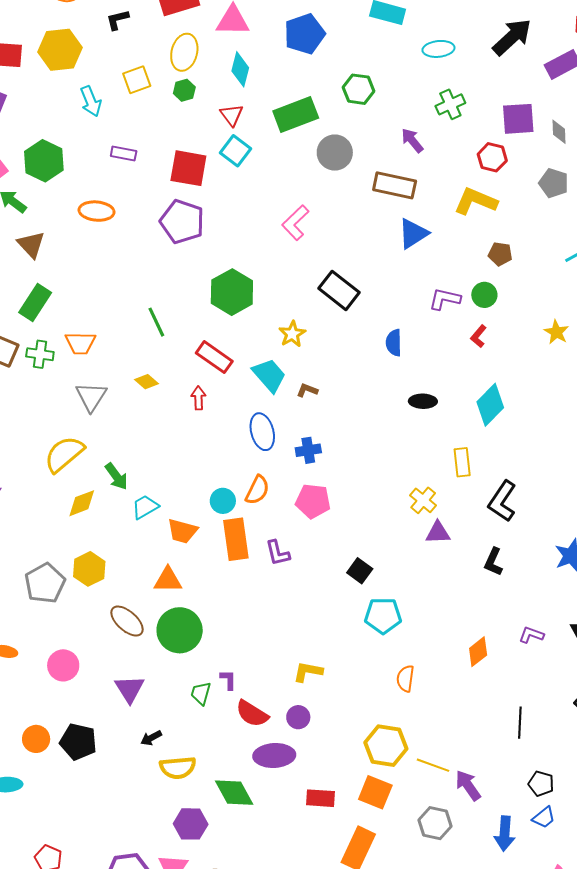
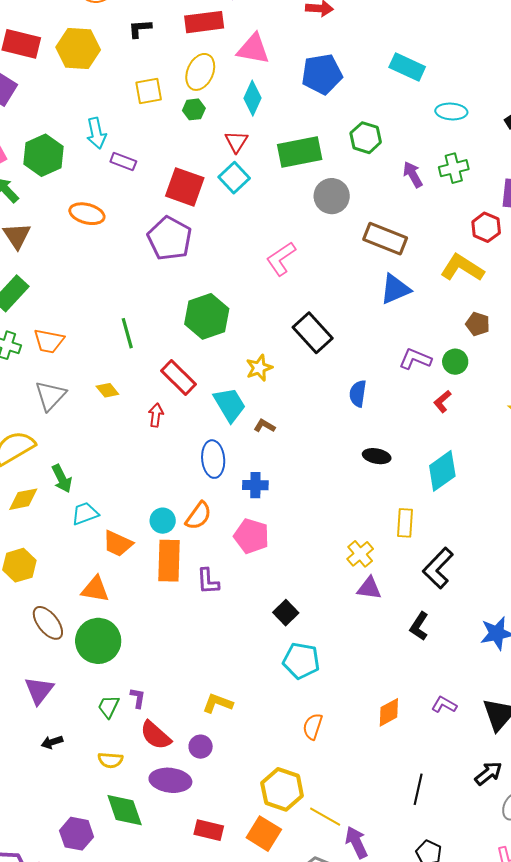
cyan arrow: (91, 101) -> (96, 133), moved
purple arrow: (412, 140) -> (413, 174), moved
yellow semicircle: (178, 768) -> (110, 760), moved, size x0.7

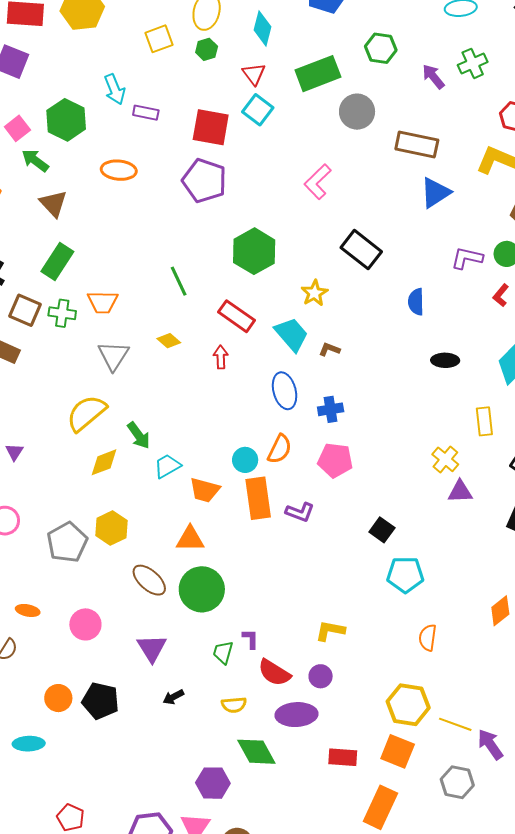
purple L-shape: (208, 581) -> (300, 512), turned -56

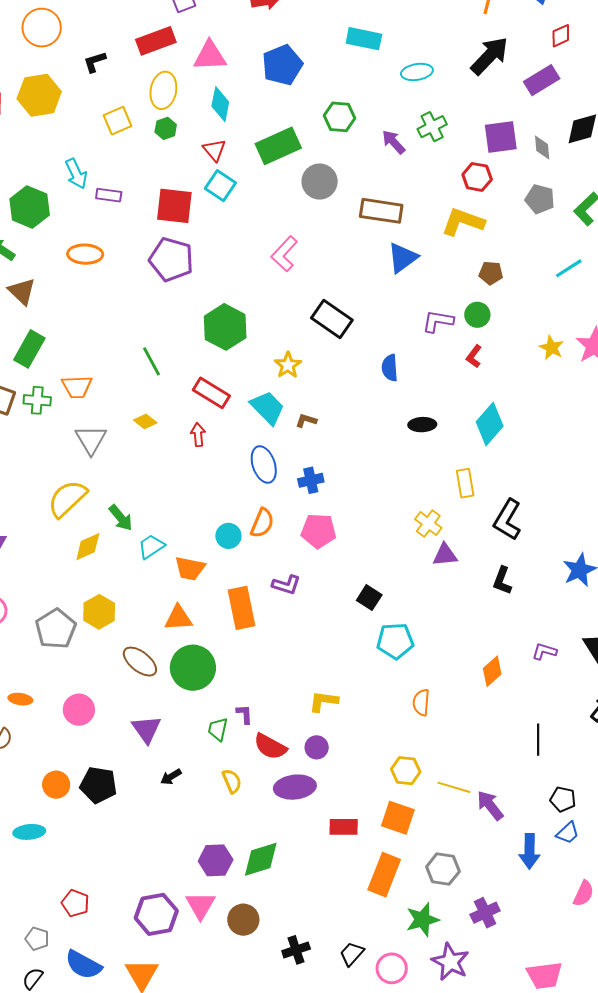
orange rectangle: (258, 498) -> (242, 608), moved
yellow semicircle: (234, 705) -> (232, 781), turned -105
yellow hexagon: (408, 705) -> (406, 771), size x0.7
green diamond: (256, 752) -> (261, 859), moved, turned -75
gray hexagon: (457, 782) -> (443, 869), moved

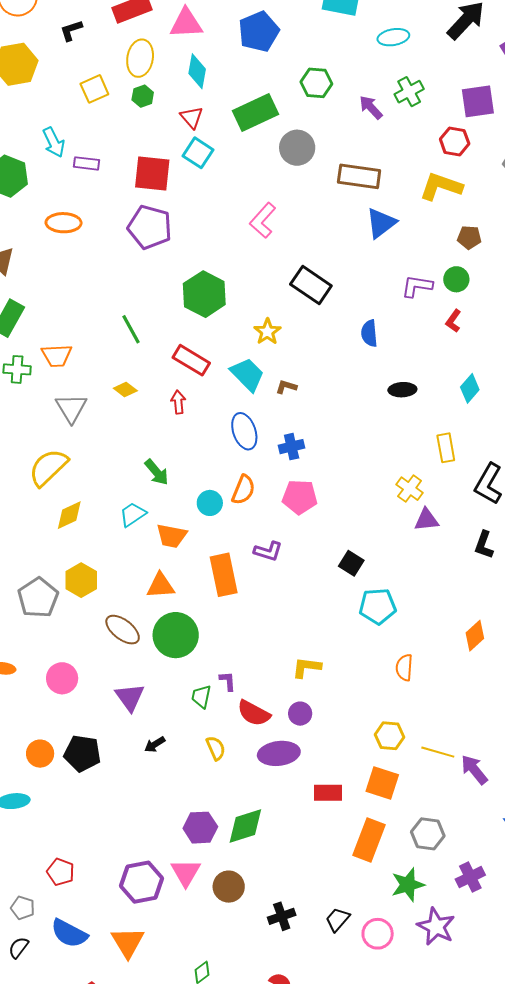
cyan diamond: (490, 424) -> (470, 388), size x0.7
green arrow: (121, 518) -> (157, 472), moved

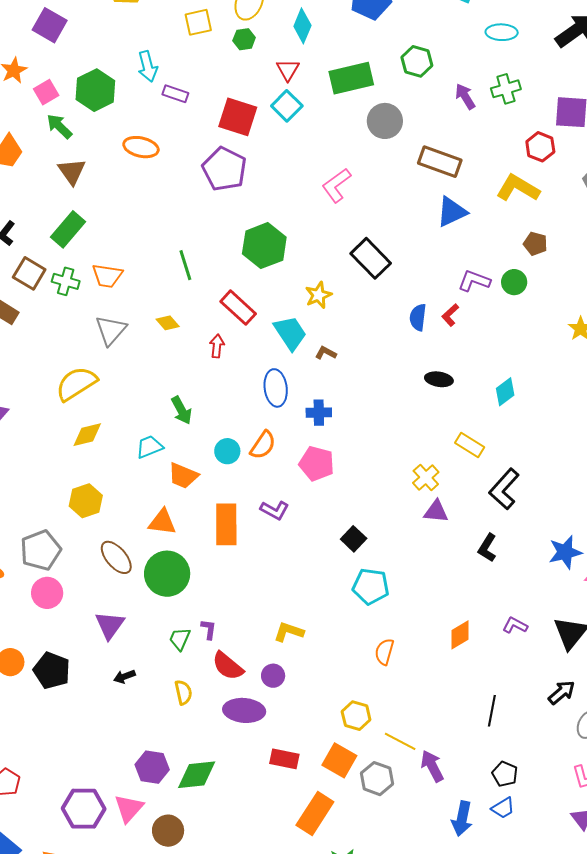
red L-shape: (453, 321) -> (450, 315), moved
yellow rectangle: (446, 448) -> (470, 445), turned -60
gray pentagon: (38, 598) -> (41, 550), moved
gray hexagon: (428, 834) -> (377, 779), moved

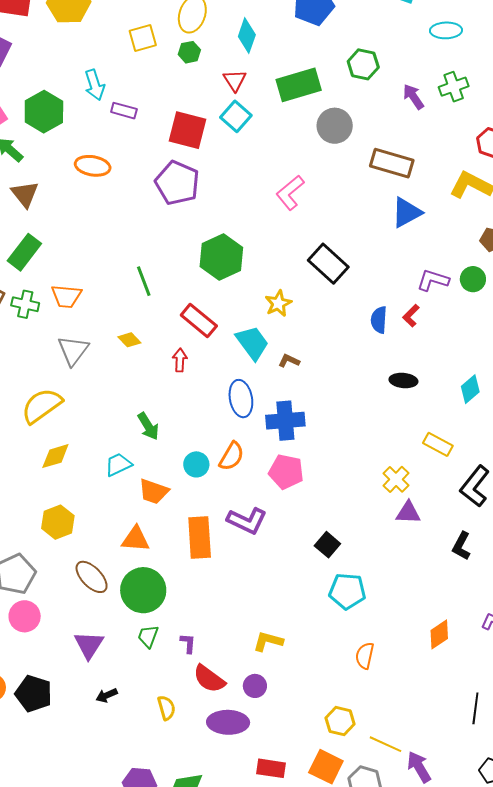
blue cross: (319, 413) -> (285, 421), size x1.5
purple L-shape: (275, 510) -> (247, 521), size x1.4
green trapezoid: (180, 639) -> (148, 636), moved

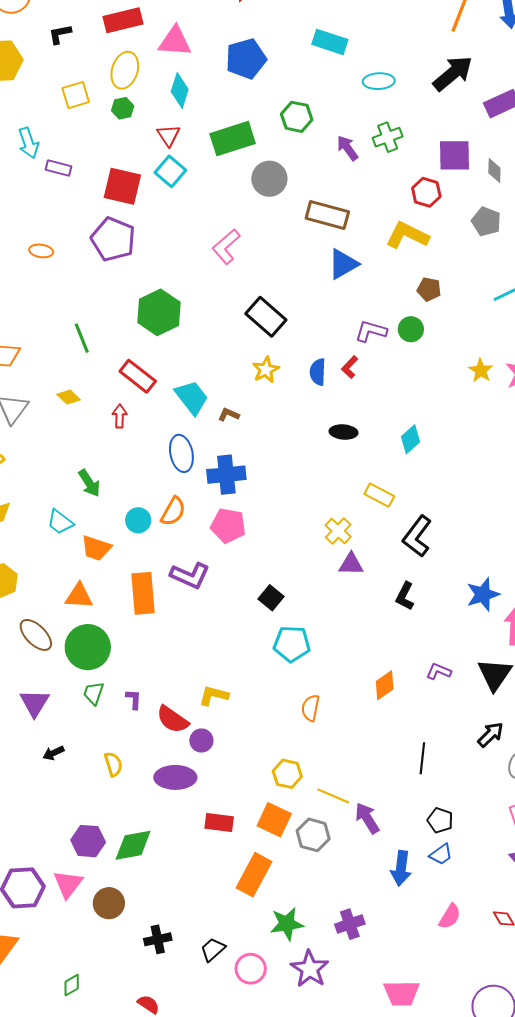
orange ellipse: (93, 166) -> (41, 251), moved, size x0.7
yellow star: (278, 303) -> (266, 370), moved
cyan trapezoid: (118, 465) -> (60, 522), turned -116
red semicircle: (209, 679) -> (173, 719), moved

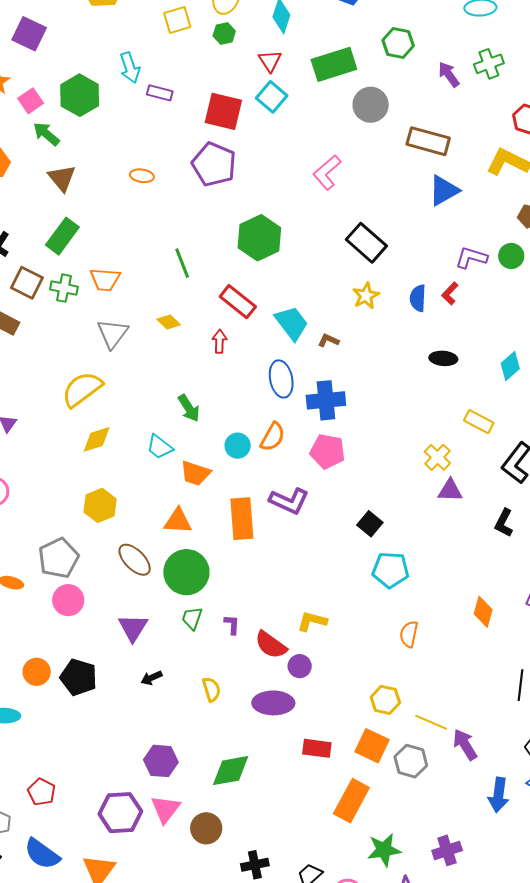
orange diamond: (385, 685) -> (483, 612), turned -40
purple hexagon: (88, 841) -> (161, 761), moved

